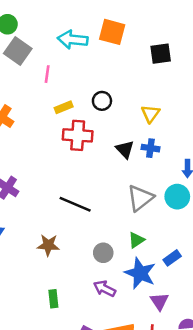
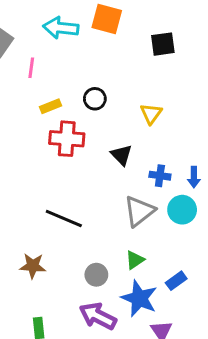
blue cross: (150, 148) -> (160, 176), moved
purple arrow: (104, 289) -> (98, 316), size x1.4

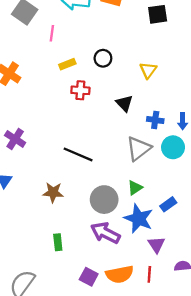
red cross: (67, 139) -> (80, 90), size x0.7
gray circle: (96, 275) -> (104, 200), size x1.5

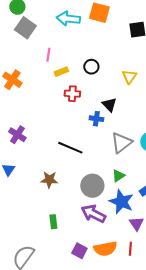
pink line: (52, 33) -> (48, 55), moved
blue cross: (155, 120) -> (96, 119), moved

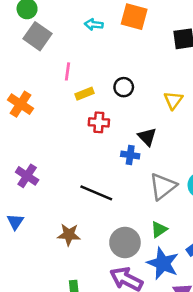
cyan arrow: (68, 19) -> (94, 24), size x0.6

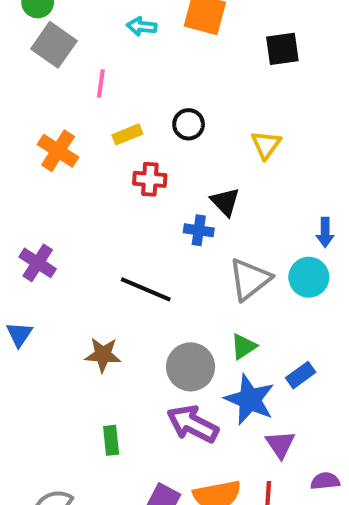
pink line: (68, 71) -> (101, 84), moved
orange cross: (21, 104) -> (58, 151), moved

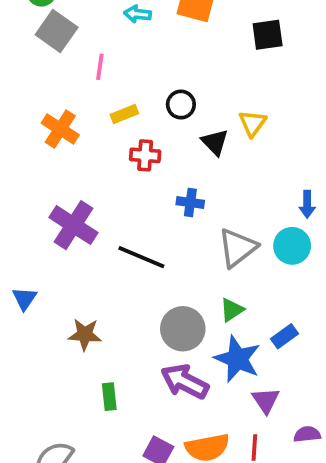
black triangle: (225, 202) -> (215, 142), moved
purple cross: (38, 263) -> (73, 225), moved, size x1.4
brown star: (103, 355) -> (85, 334), moved

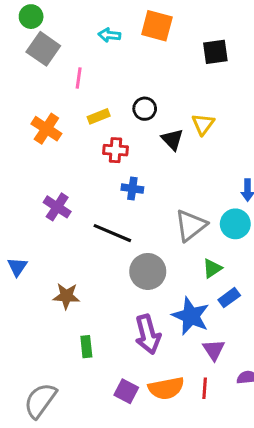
blue cross: (190, 202) -> (132, 189), moved
purple cross: (73, 225) -> (57, 207), size x0.7
green triangle: (232, 310) -> (212, 268), moved
gray circle: (183, 329) -> (148, 271), moved
purple arrow: (185, 382) -> (148, 334), turned -132

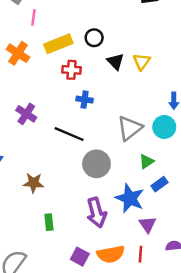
pink line: (79, 78) -> (33, 18), moved
yellow rectangle: (99, 116) -> (58, 44), size x1.6
yellow triangle: (203, 124) -> (142, 62), moved

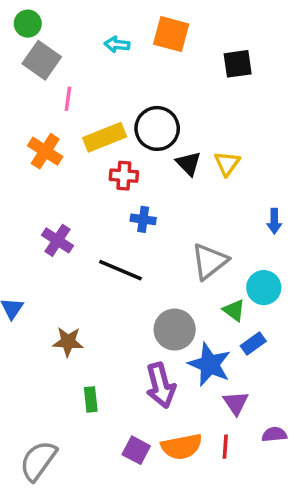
black circle: (94, 38) -> (157, 128), size x1.6
cyan circle: (164, 127) -> (264, 288), moved
green triangle: (146, 161) -> (234, 310), turned -49
gray circle: (96, 164) -> (175, 330), moved

